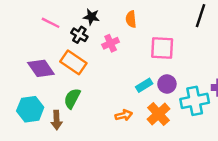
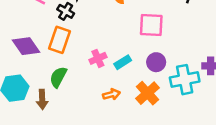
pink cross: (111, 43) -> (98, 58), moved
orange rectangle: (73, 62) -> (59, 40), turned 75
cyan rectangle: (144, 85) -> (123, 62), moved

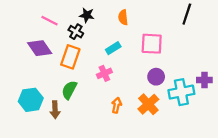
purple diamond: (26, 46) -> (40, 48), moved
cyan rectangle: (123, 62) -> (113, 48), moved
orange arrow: (112, 94) -> (117, 105), turned -64

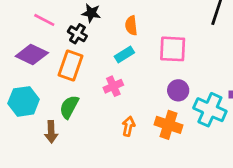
orange semicircle: (123, 17) -> (131, 25), moved
purple diamond: (40, 48) -> (32, 54), turned -30
cyan cross: (181, 92) -> (210, 110), turned 35
cyan hexagon: (31, 100) -> (24, 101), moved
orange cross: (148, 104) -> (169, 125), turned -30

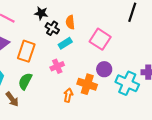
black cross: (77, 34) -> (52, 28), moved
pink square: (173, 49) -> (100, 39), turned 30
orange cross: (169, 125) -> (87, 84), moved
brown arrow: (51, 132) -> (12, 99), turned -35

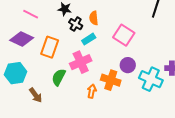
pink cross: (57, 66) -> (81, 62), size x1.5
green semicircle: (25, 81) -> (59, 77), moved

